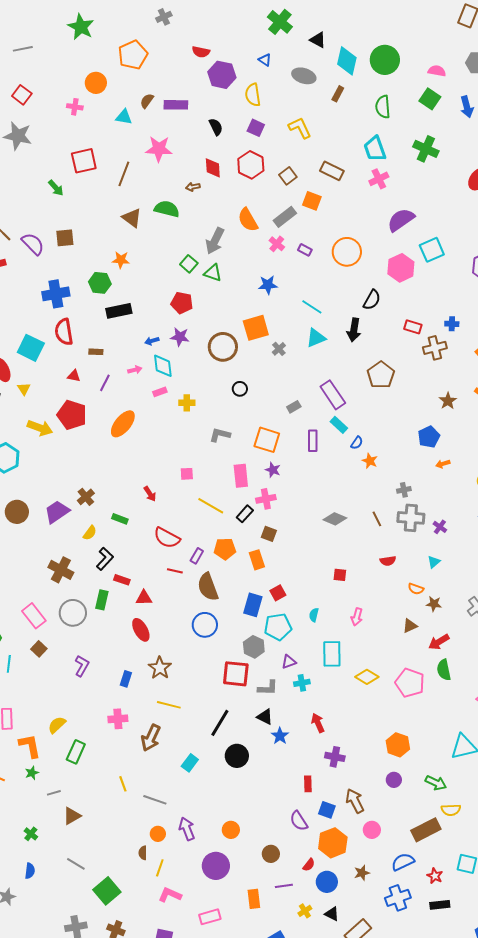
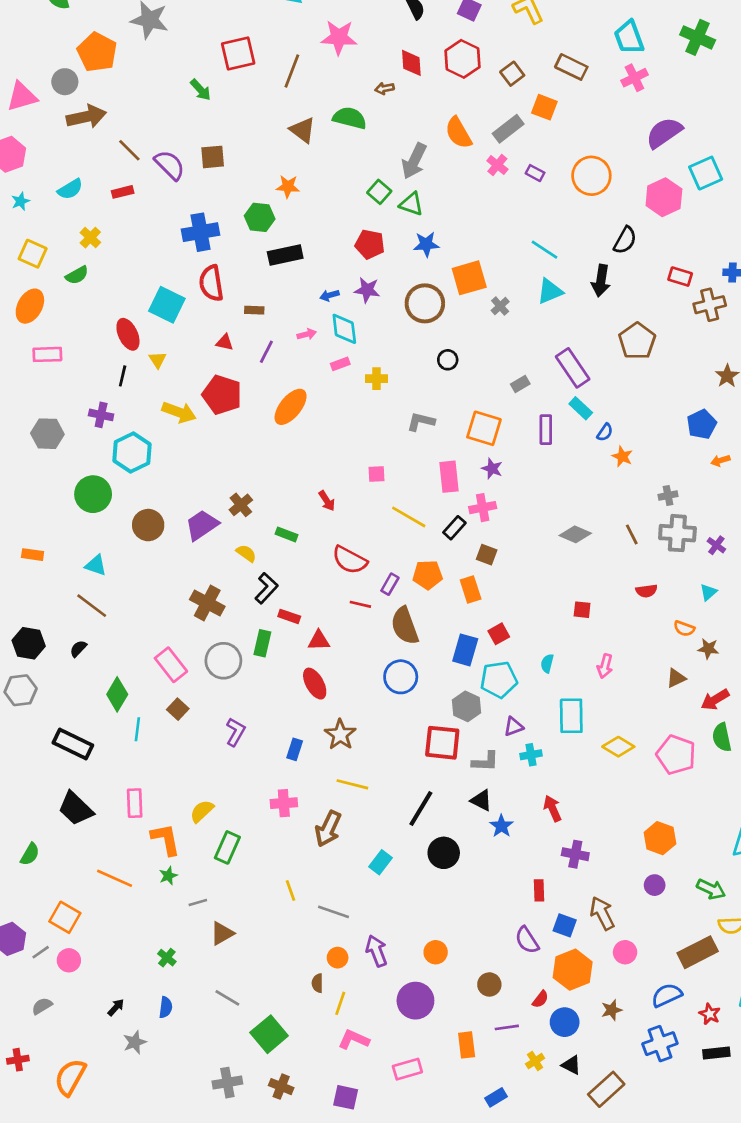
blue star: (268, 285) -> (426, 244), moved
yellow semicircle: (90, 533) -> (246, 553), turned -91

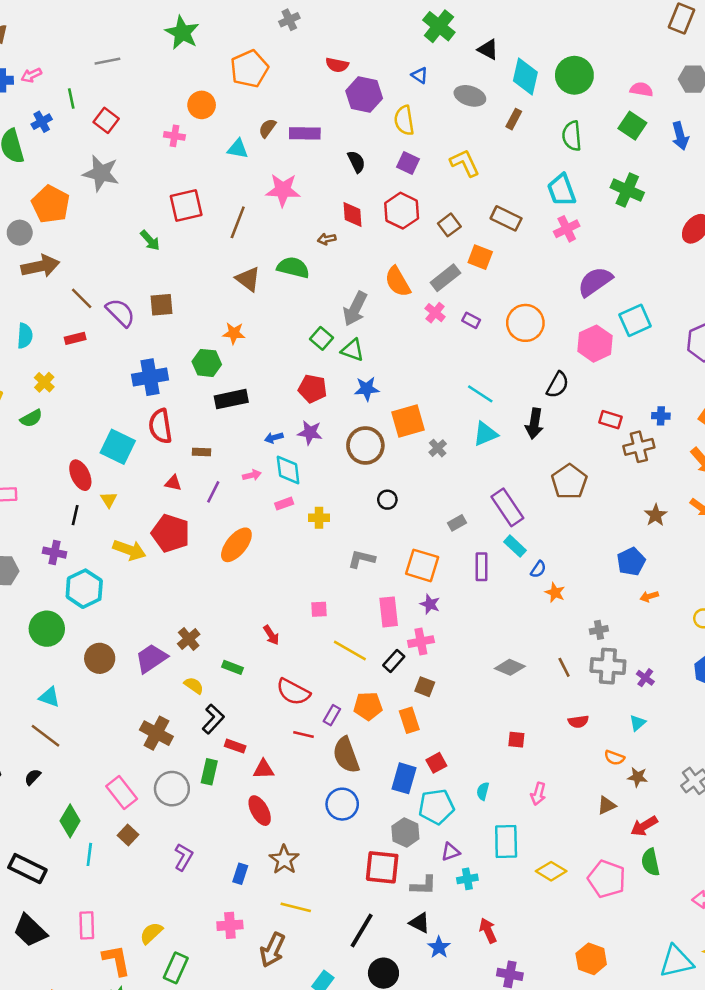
cyan semicircle: (70, 189) -> (25, 336), turned -55

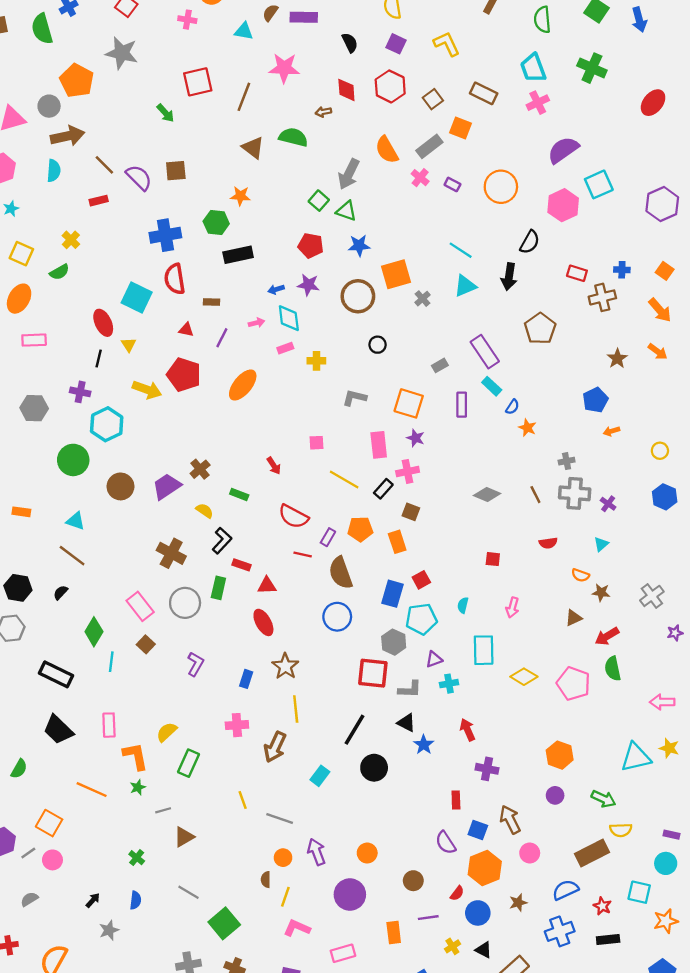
cyan semicircle: (25, 336) -> (54, 171), moved
yellow line: (296, 907) -> (296, 709), turned 70

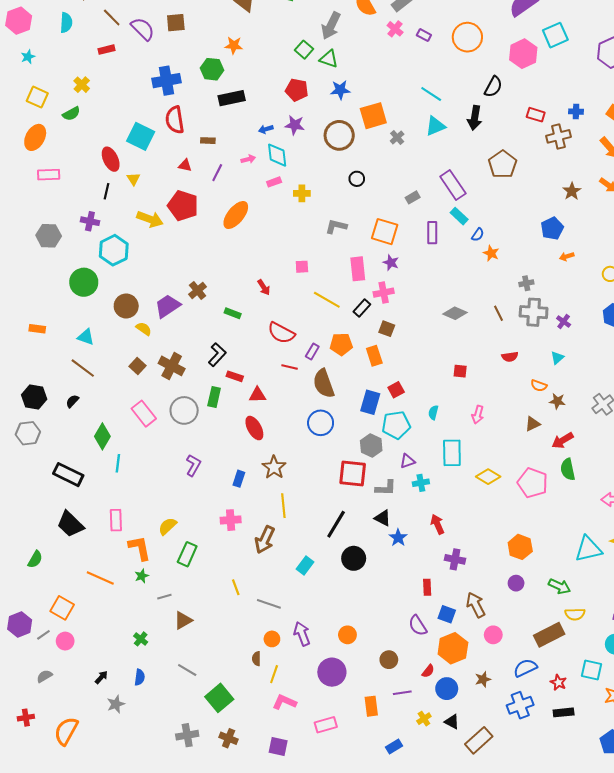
yellow semicircle: (205, 511) -> (144, 329), moved
brown square: (146, 644) -> (138, 366), moved

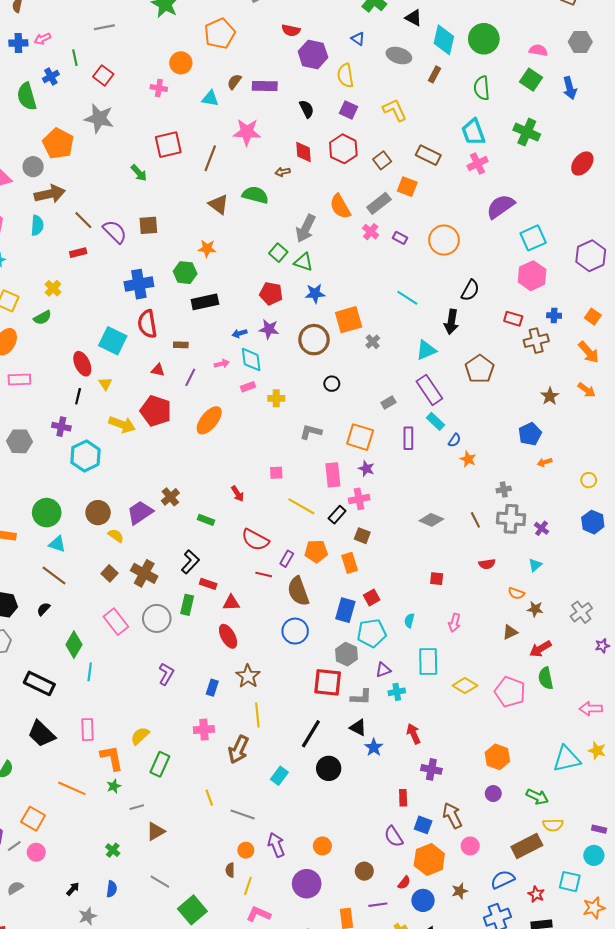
pink hexagon: (523, 54) -> (532, 276), moved
cyan triangle: (435, 126) -> (426, 350), moved
green circle: (84, 282) -> (47, 513), moved

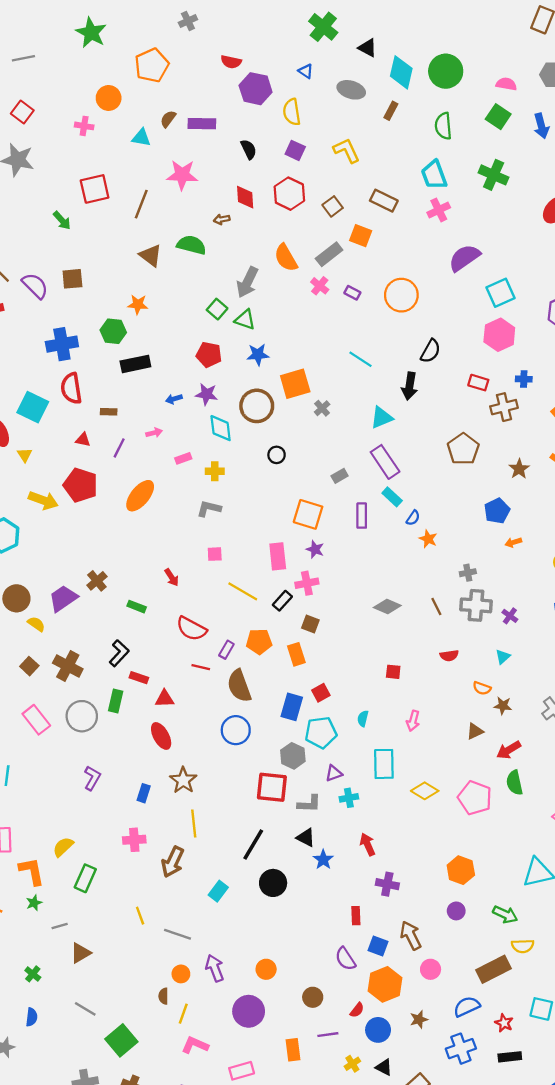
cyan diamond: (251, 360) -> (221, 428), moved
brown pentagon: (480, 369) -> (463, 449), moved
gray L-shape: (311, 432) -> (209, 509), moved

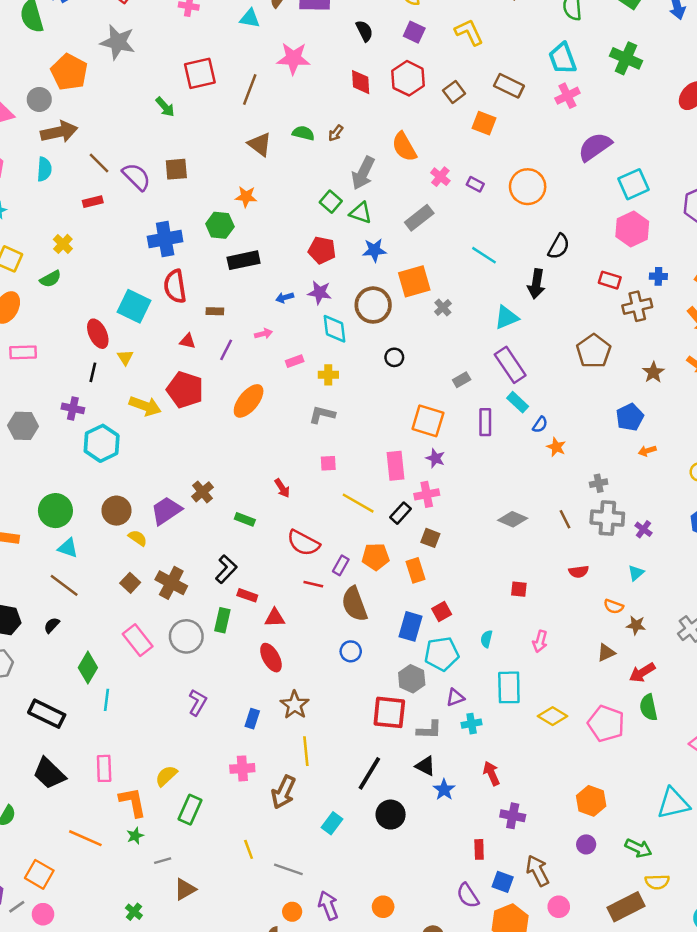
brown arrow: (222, 219) -> (336, 133), moved, turned -42
green semicircle: (191, 245) -> (303, 133), size x0.7
gray rectangle: (329, 254) -> (419, 218), moved
blue circle: (236, 730) -> (351, 651), size x0.7

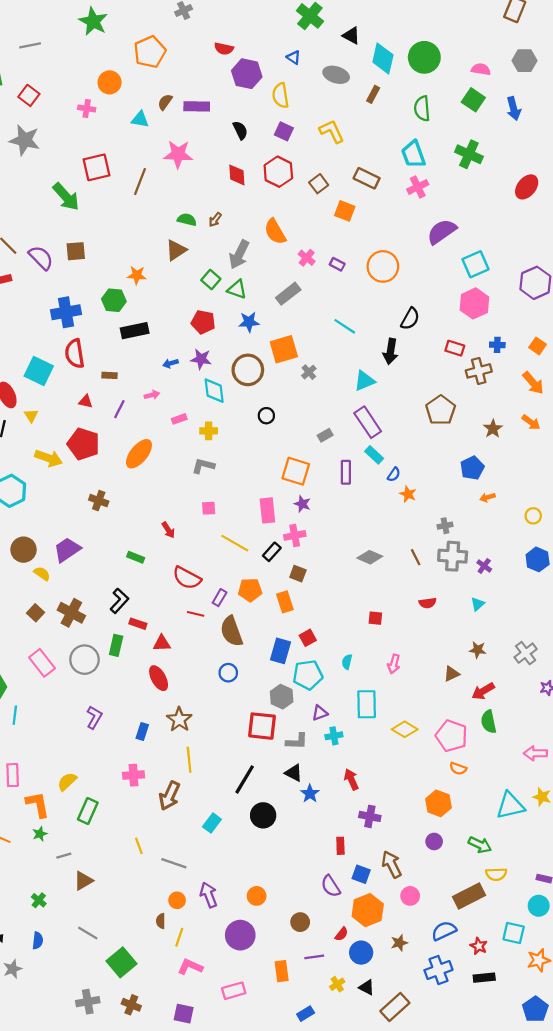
green arrow: (165, 107) -> (66, 197), size x1.6
brown triangle: (260, 144) -> (176, 250), moved, turned 50
brown cross: (202, 492) -> (99, 501), moved, turned -30
orange semicircle: (614, 607) -> (458, 769), moved

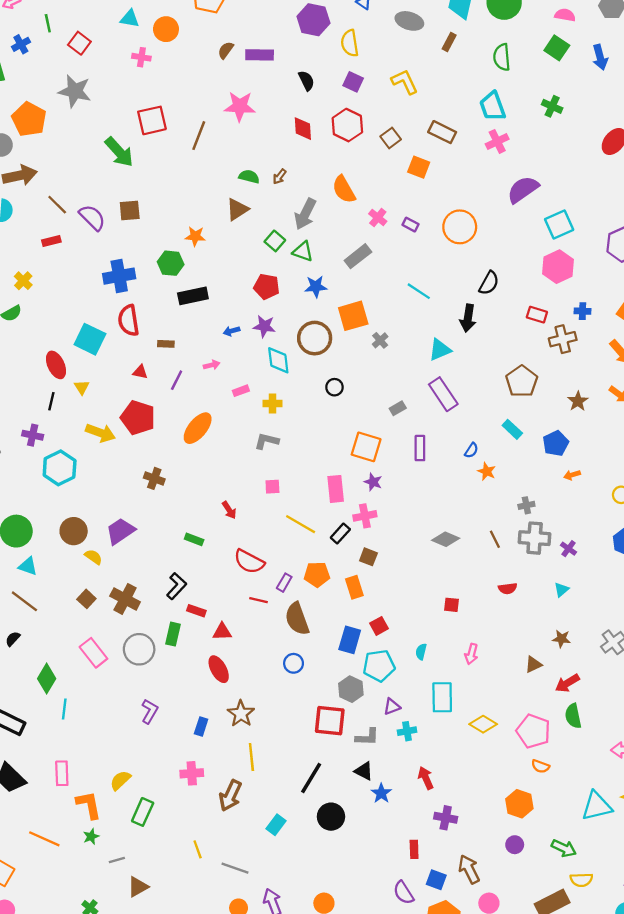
cyan triangle: (140, 119) -> (130, 19), moved
green cross: (469, 154) -> (552, 106), size x0.7
cyan rectangle: (374, 455) -> (512, 429), moved

